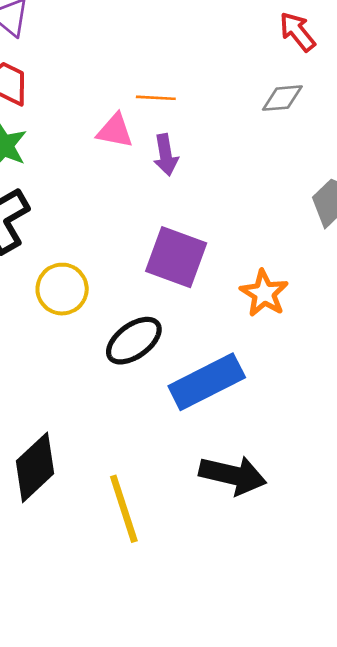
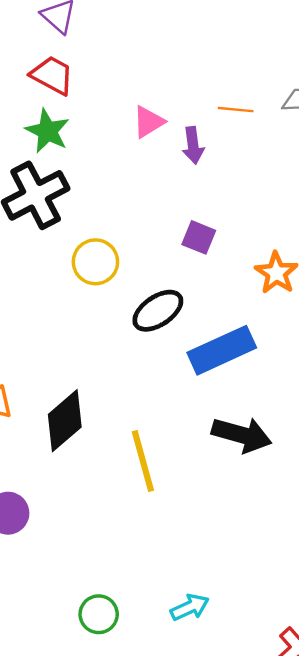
orange line: (156, 98) -> (236, 110), moved
pink triangle: (115, 131) -> (149, 122), turned -45
purple square: (176, 257) -> (199, 237), size x0.6

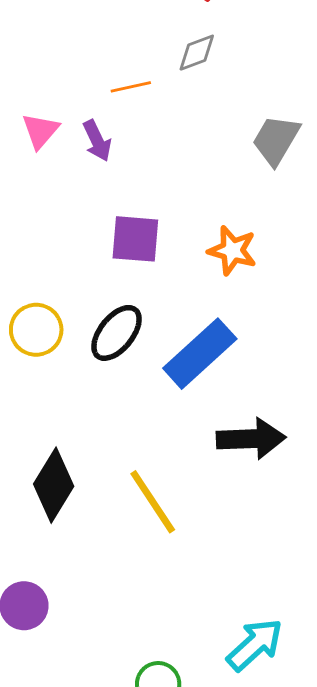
purple square: (199, 237) -> (135, 239), size x1.4
yellow circle: (95, 262) -> (36, 330), moved
cyan arrow: (190, 607) -> (255, 645), size x1.4

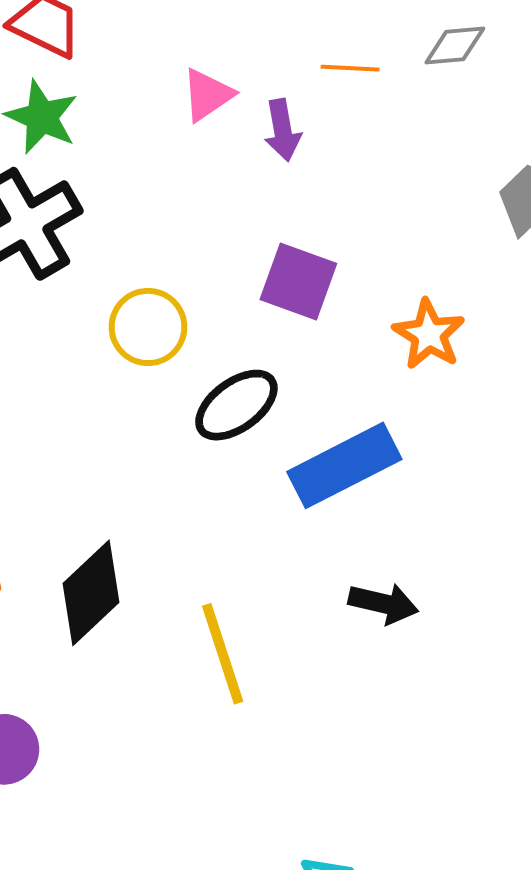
yellow circle: (36, 330) -> (148, 327), moved
black arrow: (251, 439) -> (383, 603), size x0.7

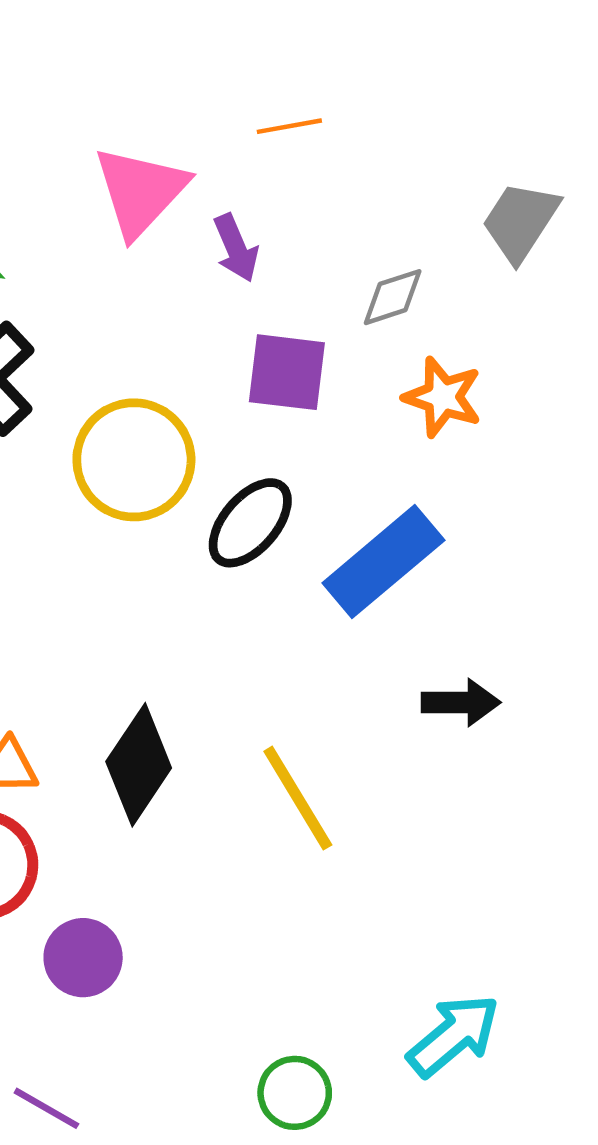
gray diamond: (455, 46) -> (393, 297), moved
pink triangle: (207, 95) -> (140, 191), size x1.6
purple arrow: (283, 130) -> (236, 248), moved
yellow circle: (148, 327) -> (134, 460), size x1.4

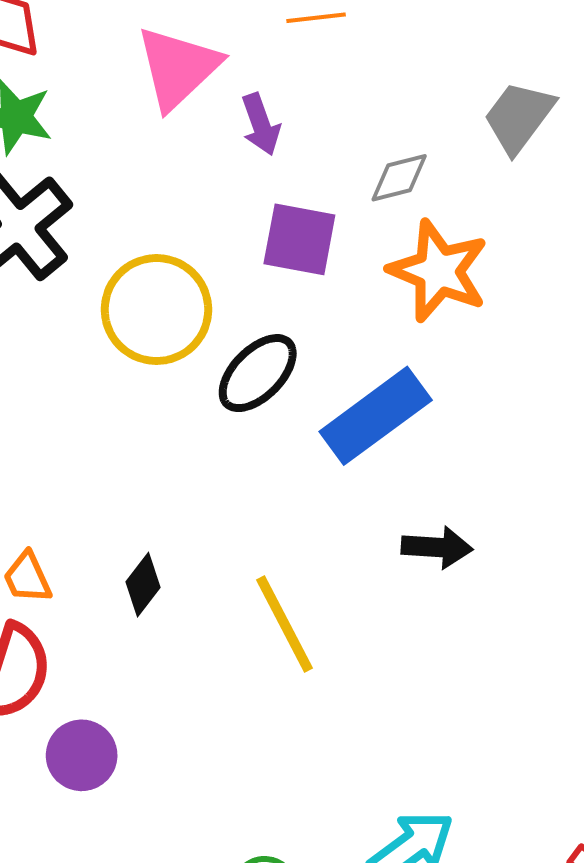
orange star: (443, 397) -> (438, 271), size x1.4
black diamond: (139, 765) -> (143, 585), size x0.6

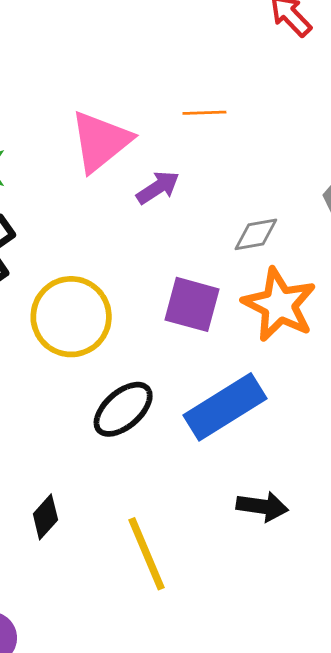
purple arrow: (261, 124) -> (158, 187), turned -108
purple square: (299, 239) -> (192, 304), moved
black ellipse: (258, 373) -> (123, 409), moved

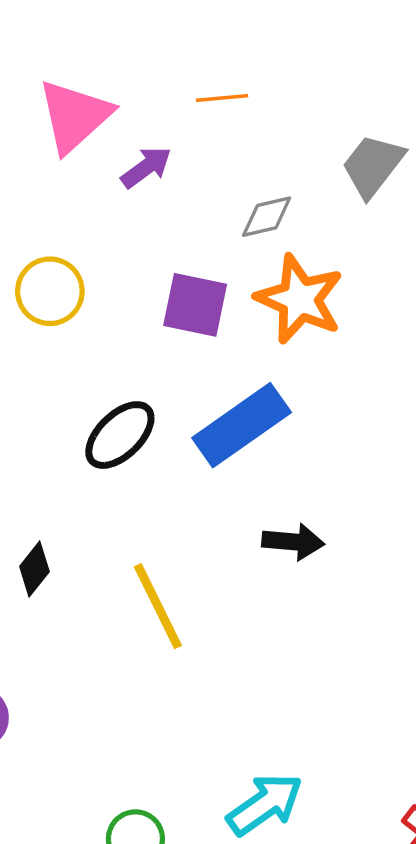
orange line: (204, 113) -> (222, 98), moved
yellow circle: (71, 317) -> (50, 291), moved, size x0.7

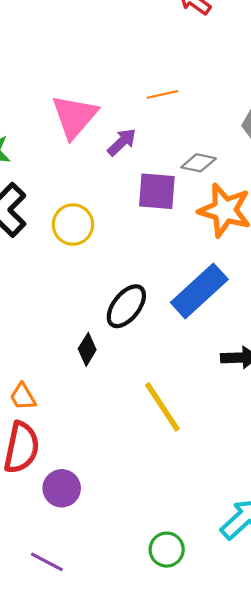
gray diamond: (267, 217) -> (199, 163), turned 32
purple square: (195, 305) -> (157, 191), moved
black diamond: (34, 569) -> (87, 349), moved

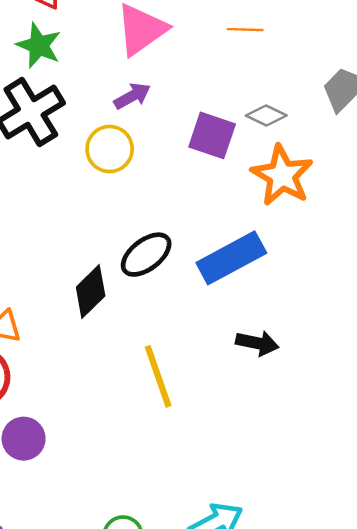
purple arrow: (122, 142) -> (132, 96), moved
black diamond: (87, 349) -> (91, 292), size x1.4

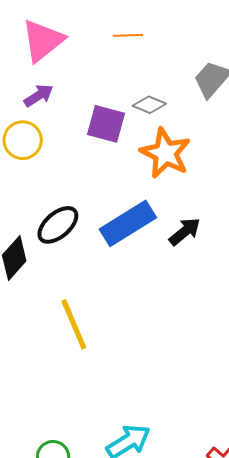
black arrow: (257, 343) -> (185, 232), moved, turned -48

